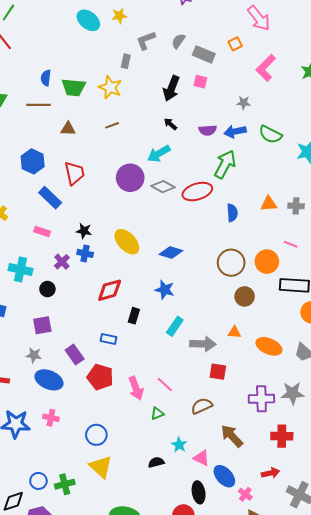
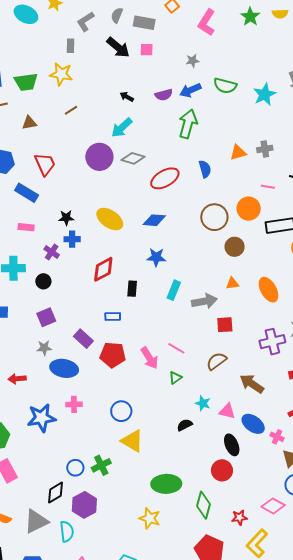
black arrow: (171, 88) -> (118, 47), moved, turned -60
red ellipse: (197, 192) -> (165, 178), moved
orange ellipse: (269, 346) -> (268, 290), turned 50

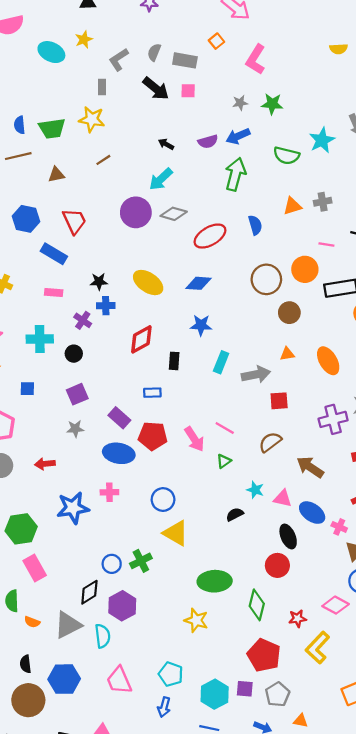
green star: (250, 17) -> (272, 104), moved, turned -30
green semicircle: (225, 86) -> (286, 156), moved
blue ellipse: (64, 368) -> (119, 453), moved

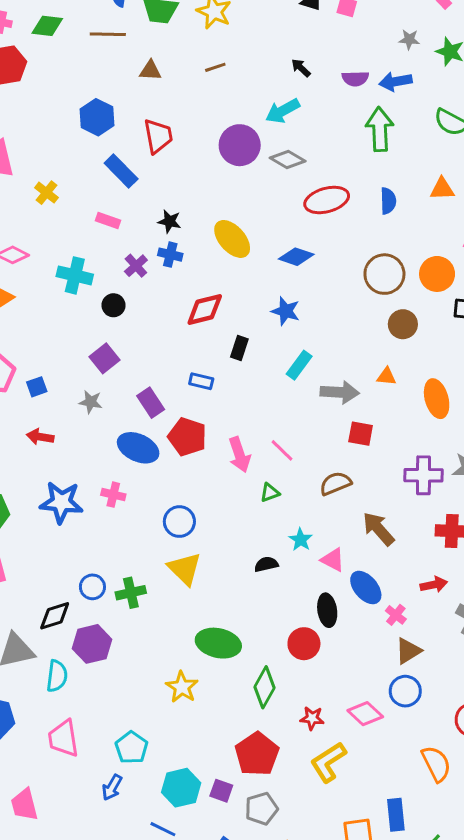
green arrow: (235, 174) -> (380, 129), turned -32
blue square: (27, 389) -> (37, 387), moved, turned -35
purple square: (77, 394) -> (105, 358), turned -30

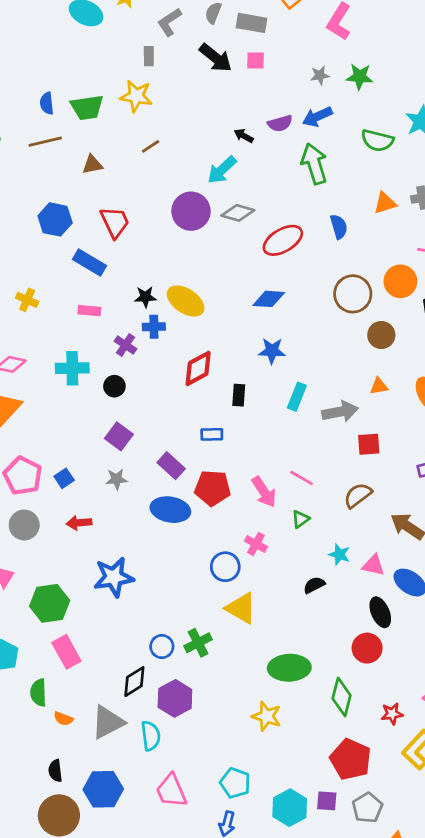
black arrow: (301, 68) -> (244, 136), moved
yellow ellipse: (232, 239) -> (186, 301), moved
pink cross: (113, 495) -> (256, 544), moved, turned 30

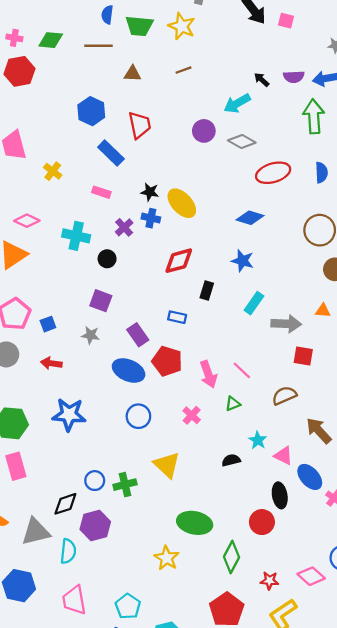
purple circle: (191, 211) -> (204, 131), size x0.7
purple square: (119, 436) -> (101, 301), turned -30
blue circle: (225, 567) -> (138, 416), moved

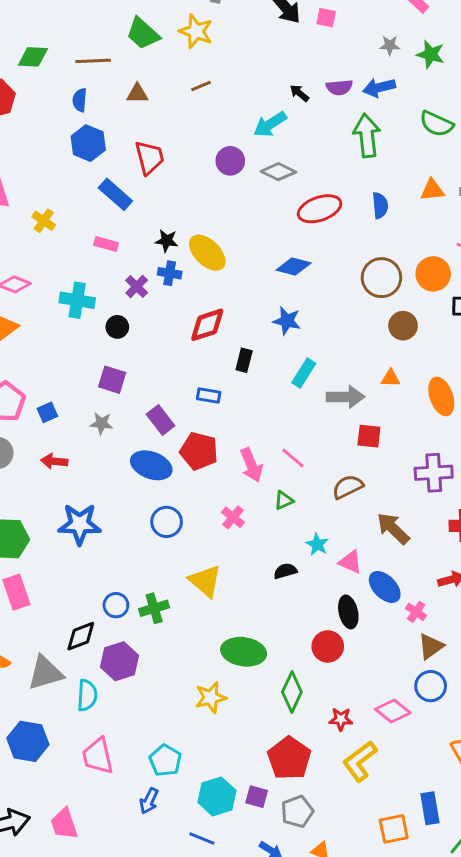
blue semicircle: (107, 15) -> (80, 100), moved
green trapezoid: (139, 26) -> (143, 33), turned 40
yellow star: (167, 558) -> (211, 697), turned 30

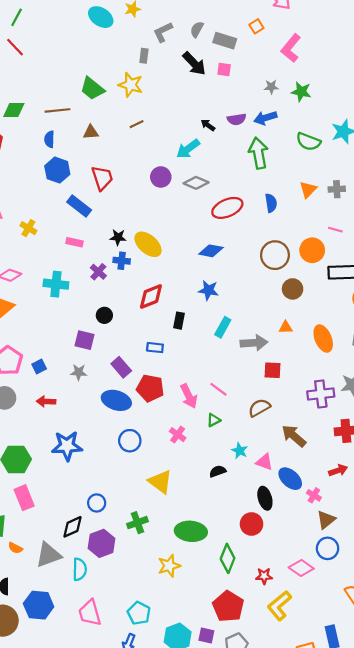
orange triangle: (432, 190) -> (308, 190), turned -36
black circle: (117, 327) -> (104, 315), moved
green cross: (154, 608) -> (137, 523), moved

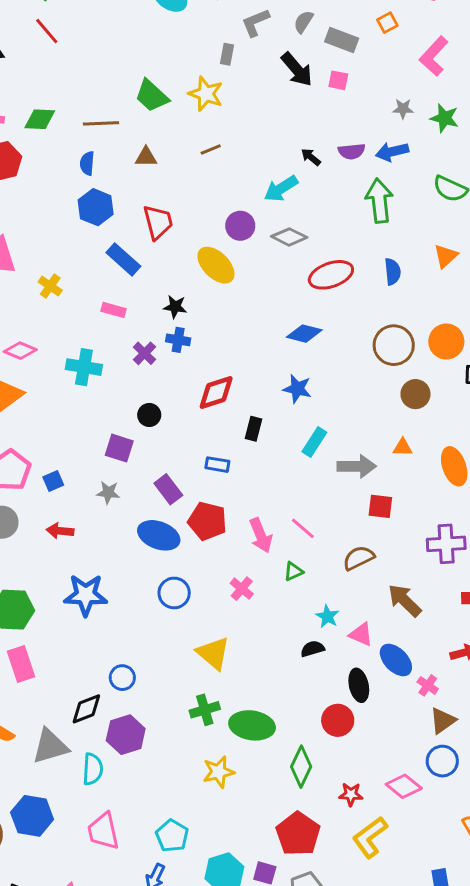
yellow ellipse: (148, 244) -> (216, 265), moved
black semicircle: (218, 471) -> (312, 649), moved
green cross: (137, 523) -> (205, 710), moved

